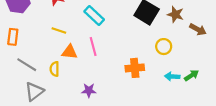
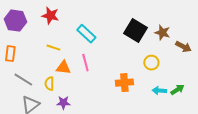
purple star: (89, 90) -> (63, 103), moved

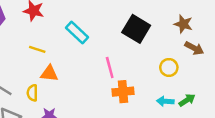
brown star: (162, 33) -> (183, 24), moved
pink line: (85, 63) -> (110, 67), moved
yellow circle: (151, 63) -> (169, 67), moved

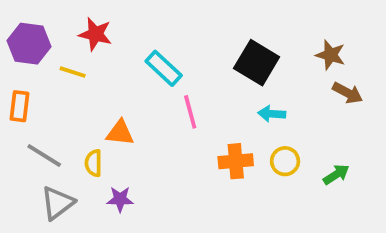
yellow line: (37, 49) -> (73, 72), moved
pink line: (110, 67) -> (190, 112), moved
yellow circle: (169, 67) -> (285, 161), moved
cyan arrow: (165, 101) -> (272, 114), moved

